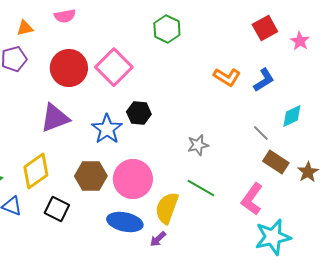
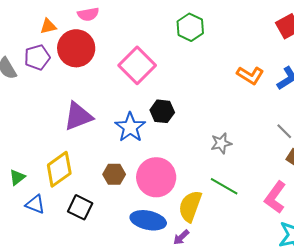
red circle: (69, 68) -> (76, 48), moved
brown hexagon: (91, 176) -> (114, 174), size x0.7

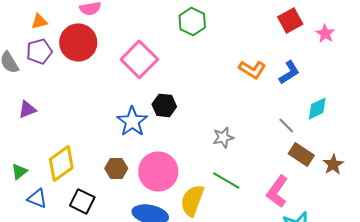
orange triangle: (48, 26) -> (39, 21), moved
purple triangle: (78, 116) -> (27, 109), moved, size x0.6

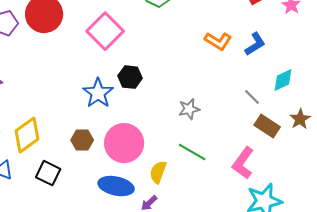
brown star: (333, 164) -> (300, 119), moved
yellow semicircle: (192, 200) -> (158, 172), size x0.7

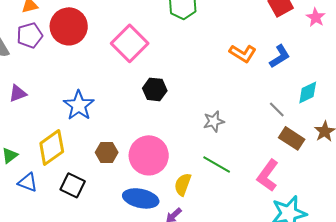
blue star: (98, 93) -> (79, 105), moved

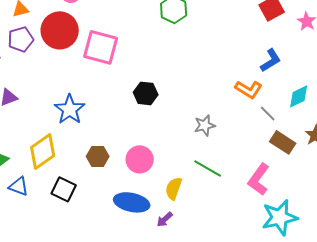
pink square: (130, 43) -> (101, 47), moved, turned -30
orange L-shape: (243, 53) -> (249, 89), moved
pink circle: (149, 155) -> (140, 159), size x0.7

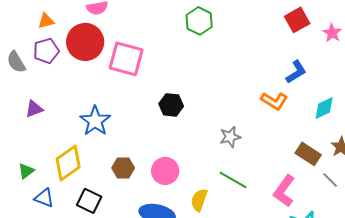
gray line: (268, 113) -> (330, 180), moved

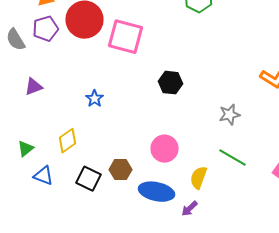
blue star: (95, 121) -> (94, 99), size x0.6
yellow diamond: (68, 163) -> (68, 141), size x0.7
brown hexagon: (123, 168) -> (120, 170), moved

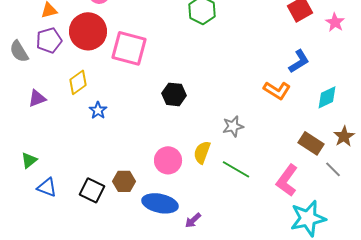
yellow diamond: (68, 141) -> (78, 82), moved
yellow semicircle: (198, 178) -> (202, 152), moved

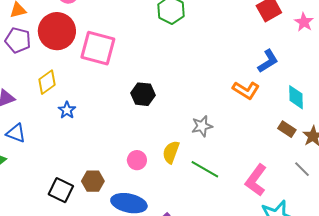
purple pentagon: (49, 40) -> (18, 40), turned 30
cyan diamond: (327, 97) -> (296, 97), turned -65
brown rectangle: (311, 143) -> (287, 129), moved, size x0.7
pink circle: (168, 160) -> (137, 160), size x0.7
blue triangle: (47, 187) -> (16, 133), moved

